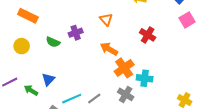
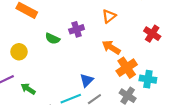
orange triangle: (106, 19) -> (109, 16), turned 32
yellow circle: (22, 46) -> (19, 52), moved
blue triangle: (48, 79) -> (87, 80), moved

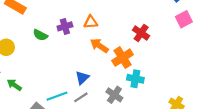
orange triangle: (109, 16) -> (91, 22), moved, turned 32
orange cross: (127, 68) -> (123, 58), moved
blue triangle: (87, 80) -> (82, 78), moved

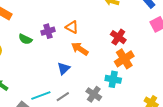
orange triangle: (91, 22) -> (72, 27), turned 32
orange cross: (123, 58) -> (124, 59), moved
blue triangle: (82, 78) -> (64, 68), moved

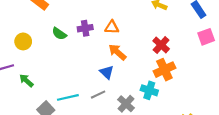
orange triangle: (72, 27) -> (112, 27), turned -32
blue triangle: (64, 68) -> (107, 72), moved, turned -40
gray line: (63, 97) -> (98, 95), moved

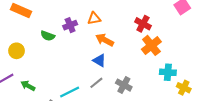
cyan cross: (149, 90) -> (168, 72), moved

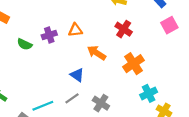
red cross: (143, 24) -> (124, 29), moved
orange arrow: (105, 40) -> (97, 53), moved
cyan cross: (168, 72) -> (149, 93), turned -35

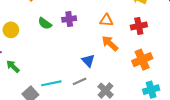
red cross: (124, 29) -> (139, 26), turned 35
orange triangle: (75, 30) -> (106, 20), moved

